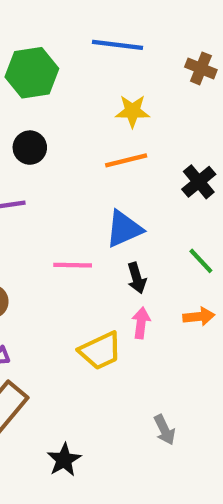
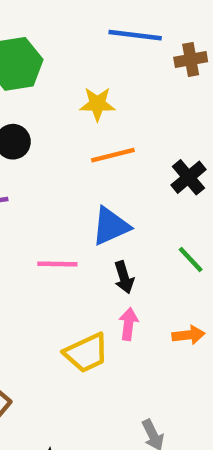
blue line: (117, 45) -> (135, 35), moved
brown cross: (201, 68) -> (191, 59), turned -32
yellow star: (132, 111) -> (97, 104), moved
orange arrow: (199, 316) -> (188, 335), moved

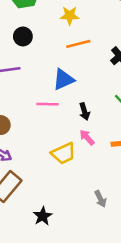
blue triangle: (111, 226) -> (64, 80), moved
pink arrow: (128, 324) -> (87, 137), turned -49

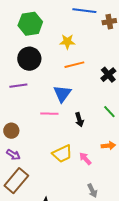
black circle: (23, 36) -> (29, 59), size x1.5
blue triangle: (64, 80) -> (62, 94), turned -30
pink arrow: (87, 137) -> (85, 159), moved

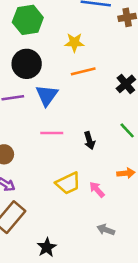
blue triangle: (62, 94) -> (47, 95), moved
gray arrow: (92, 191) -> (106, 230), turned 136

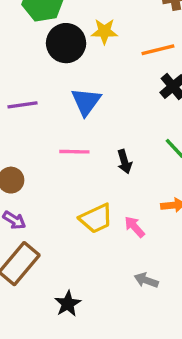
black circle: (27, 64) -> (66, 43), moved
orange line: (83, 71) -> (158, 50), moved
blue triangle: (47, 95) -> (86, 102), moved

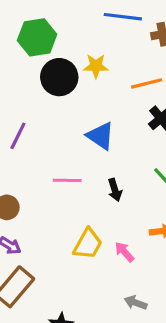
blue triangle: (86, 102) -> (101, 136), moved, turned -32
purple line: (23, 105) -> (18, 136), turned -56
yellow trapezoid: (96, 218) -> (88, 244), turned -36

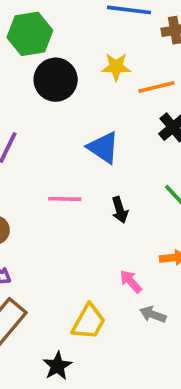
yellow star: (96, 66) -> (116, 67), moved
yellow trapezoid: (88, 244) -> (89, 322), moved
gray arrow: (136, 303) -> (153, 314), moved

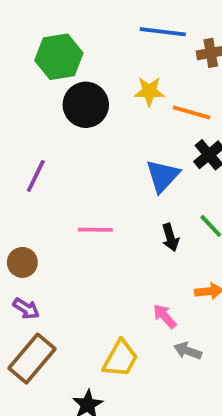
orange line: (156, 87) -> (192, 112), turned 30
blue triangle: (103, 148) -> (163, 176), moved, turned 39
black arrow: (120, 210) -> (170, 237), moved

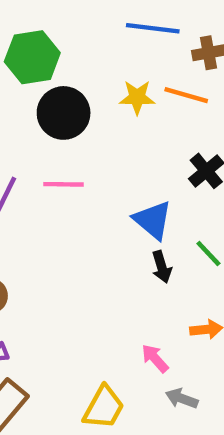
orange line: (192, 112) -> (186, 95), moved
blue triangle: (163, 176) -> (153, 220), moved, turned -33
pink line: (95, 230) -> (64, 184), moved

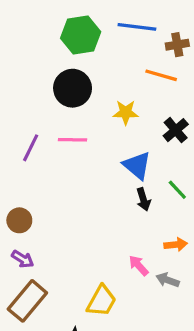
green hexagon: (32, 57) -> (81, 35), moved
yellow star: (137, 97) -> (126, 112), moved
gray arrow: (182, 398) -> (168, 280), moved

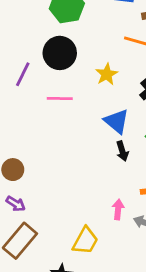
yellow star: (126, 112) -> (107, 74), turned -30
purple line: (31, 148) -> (23, 74), moved
pink arrow: (139, 265) -> (118, 209), turned 48

